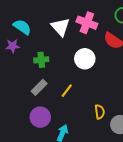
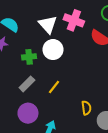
white circle: (85, 59) -> (53, 50), moved

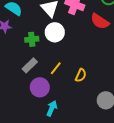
yellow semicircle: (86, 108) -> (81, 75), moved, turned 32
purple circle: (28, 113) -> (40, 87), moved

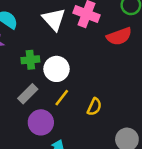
red semicircle: (100, 21) -> (119, 36), turned -54
white circle: (55, 32) -> (56, 69), moved

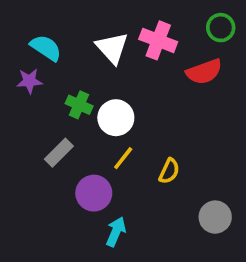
green cross: (30, 60) -> (79, 105), turned 30
gray rectangle: (28, 94) -> (59, 153), moved

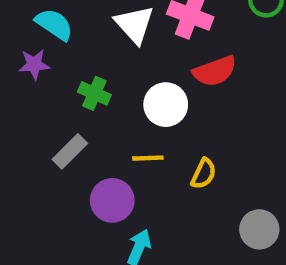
red semicircle: (204, 72) -> (215, 71), moved
white circle: (116, 118) -> (166, 105), moved
yellow line: (123, 158) -> (148, 158), turned 50

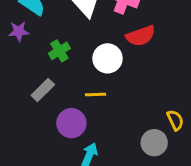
green cross: (94, 93) -> (59, 51), turned 35
yellow semicircle: (204, 174) -> (175, 120), moved, turned -50
gray circle: (259, 229) -> (154, 143), moved

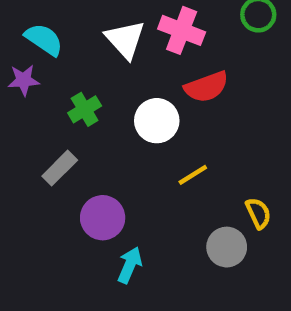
yellow line: (95, 95) -> (193, 175), moved, turned -30

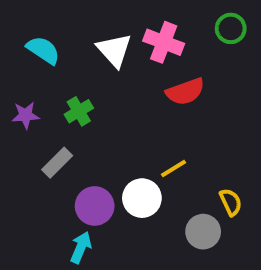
purple star: (24, 80) -> (26, 115), moved
white circle: (157, 121) -> (142, 198), moved
cyan arrow: (130, 265) -> (81, 247), moved

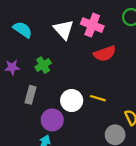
gray rectangle: (57, 163) -> (31, 95), turned -30
yellow line: (173, 168) -> (98, 98), turned 49
white circle: (142, 198) -> (72, 100), moved

